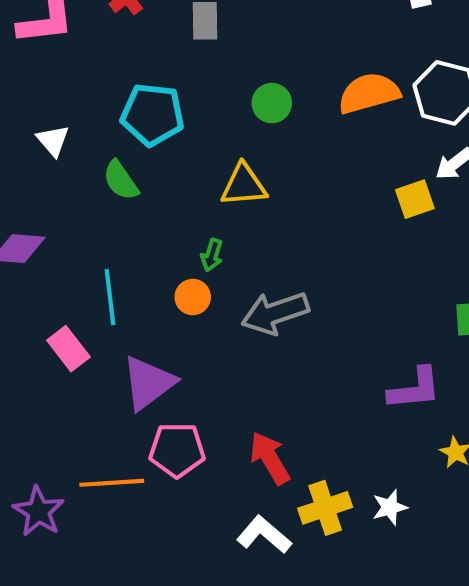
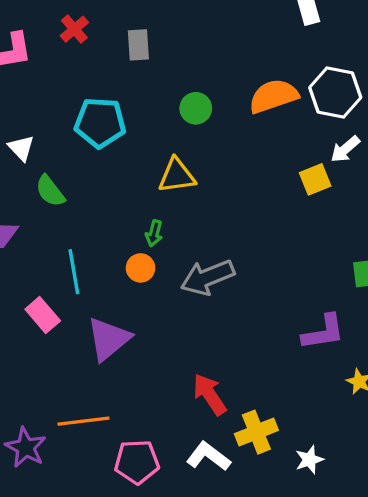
green semicircle: (121, 180) -> (50, 191), moved
pink pentagon: (177, 450) -> (137, 462), moved
white star: (390, 507) -> (309, 460), moved

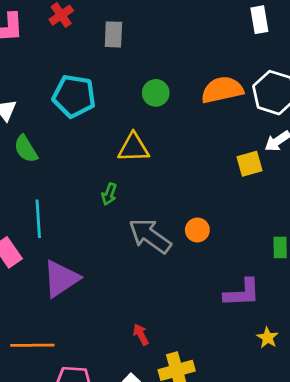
orange circle: (141, 268) -> (197, 230), moved
gray arrow: (208, 277) -> (150, 236), turned 51
red arrow: (210, 394) -> (141, 335), size x0.6

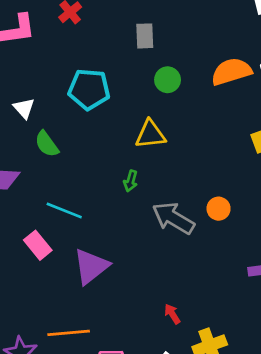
gray rectangle: (113, 34) -> (145, 36), moved
cyan line: (38, 219) -> (64, 210), turned -60

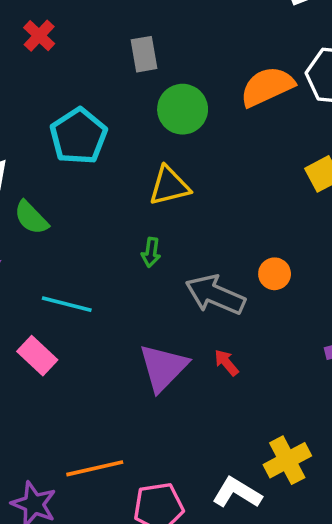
green circle: (168, 80) -> (183, 109), size x1.4
cyan pentagon: (89, 89) -> (78, 136), turned -30
purple triangle: (91, 266) -> (163, 368), moved
red arrow: (172, 314) -> (226, 363), moved

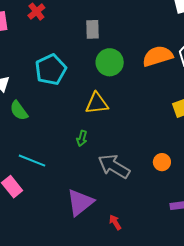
orange circle: (275, 274) -> (162, 162), moved
red arrow: (226, 363) -> (115, 222), moved

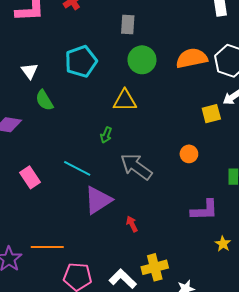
cyan line: (32, 161) -> (77, 168), moved
orange circle: (162, 162) -> (189, 154), moved

